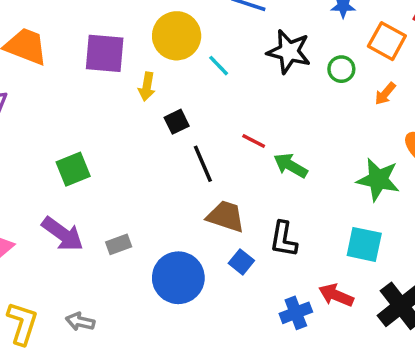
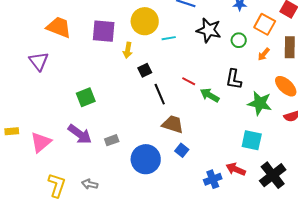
cyan line: (219, 66) -> (169, 38), turned -56
black L-shape: (284, 239) -> (234, 79), moved

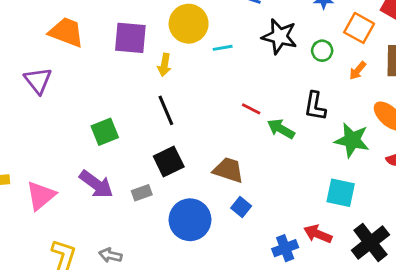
black square: (145, 70) -> (169, 161), moved, size x1.5
black line: (160, 94) -> (166, 110), moved

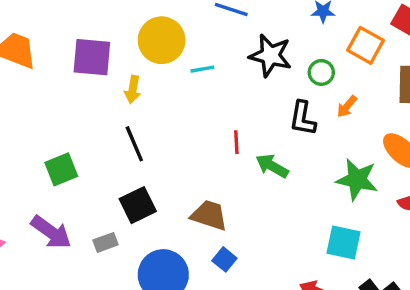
orange arrow: (358, 71) -> (347, 106), moved
black L-shape: (315, 106) -> (303, 118), moved
red line: (251, 109) -> (236, 142), turned 60

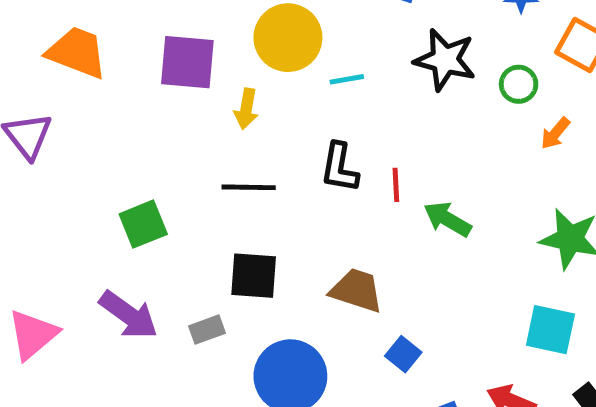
black L-shape: (303, 118) -> (339, 168), moved
black line: (134, 144) -> (249, 187), turned -66
black square: (138, 205) -> (254, 276), turned 30
blue square: (224, 259) -> (403, 354), moved

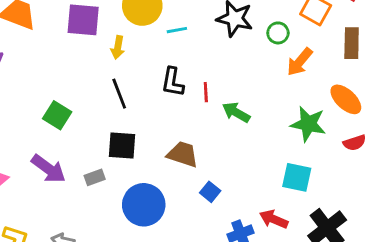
orange arrow: (555, 133) -> (300, 62), size x1.5
black line: (249, 187) -> (119, 94), turned 68
green square: (143, 224) -> (57, 115), turned -36

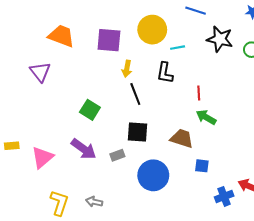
yellow arrow: (118, 47) -> (127, 69), moved
black L-shape: (173, 82) -> (165, 73), moved
green arrow: (236, 112) -> (206, 117), moved
blue square: (210, 192) -> (202, 166), turned -32

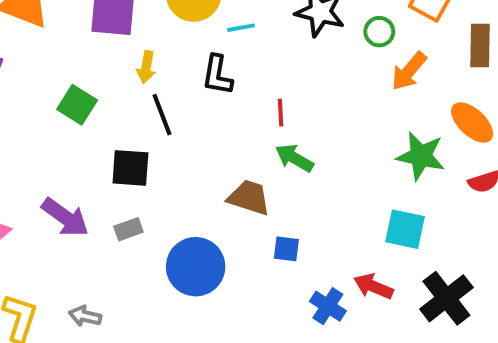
green square: (90, 110) -> (77, 105), moved
black square: (137, 132) -> (130, 168), moved
blue cross: (224, 196) -> (328, 306), turned -36

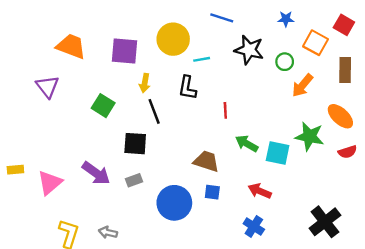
green arrow: (294, 158) -> (247, 144), moved
cyan square: (405, 229) -> (278, 153), moved
blue square: (286, 249) -> (212, 192), moved
red arrow: (373, 286) -> (260, 191), moved

